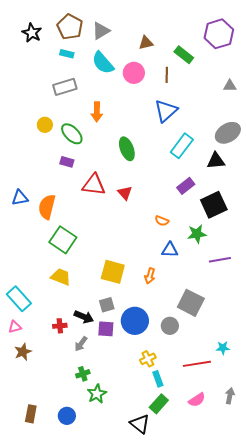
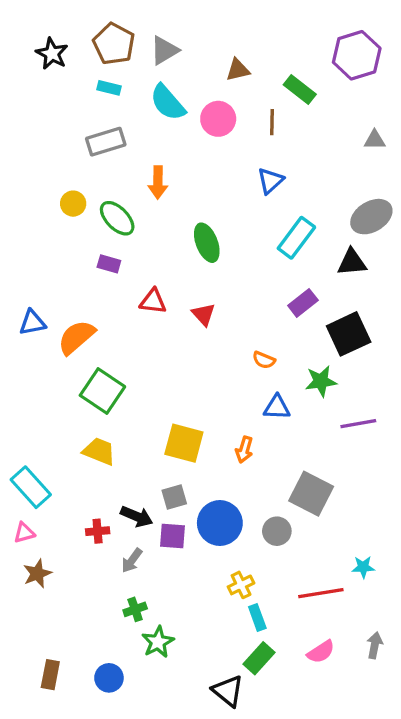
blue triangle: (166, 111) -> (270, 181), size x0.7
red triangle: (94, 185) -> (153, 301), size x0.7
orange semicircle: (47, 207) -> (76, 337), turned 35

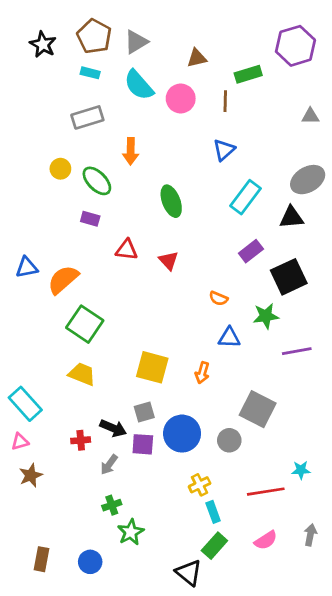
green rectangle: (300, 89) -> (248, 74), turned -55

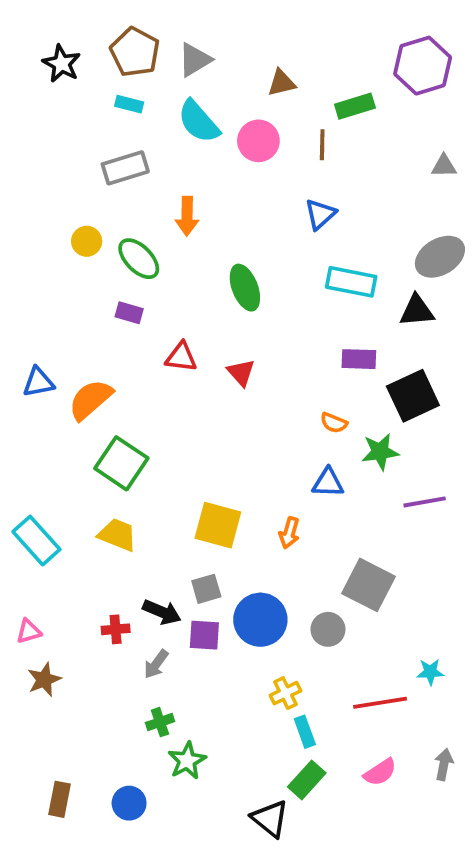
cyan rectangle: (246, 197) -> (351, 282), turned 64
purple rectangle: (251, 251) -> (359, 359), turned 40
orange semicircle: (218, 298) -> (334, 423), moved
cyan rectangle: (25, 404) -> (36, 541), moved

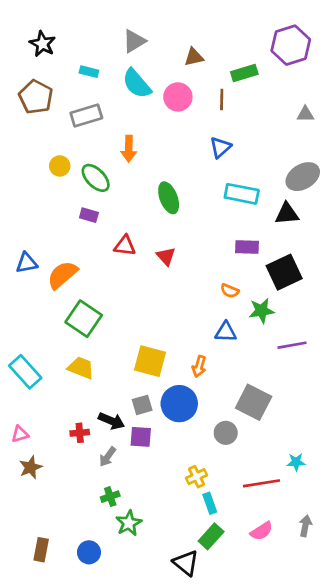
brown pentagon: (135, 52) -> (36, 97), moved
blue circle: (260, 620) -> (179, 404), moved

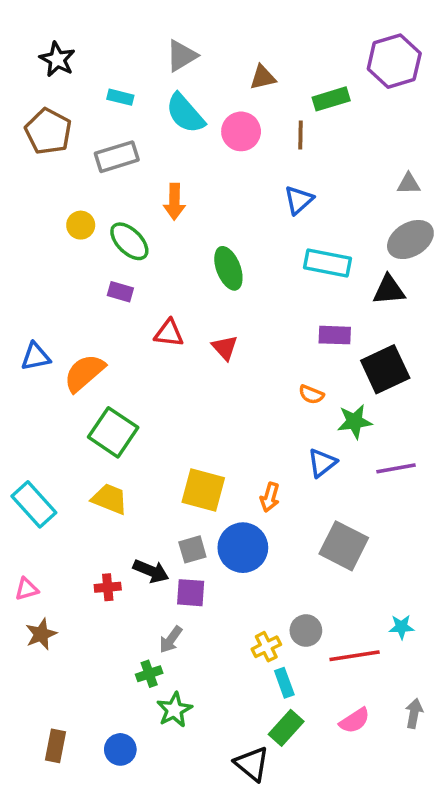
gray triangle: (305, 114) -> (409, 184), moved
blue triangle: (226, 332) -> (322, 463), moved, turned -40
gray circle: (226, 433) -> (306, 631), moved
gray arrow: (108, 457) -> (171, 640), moved

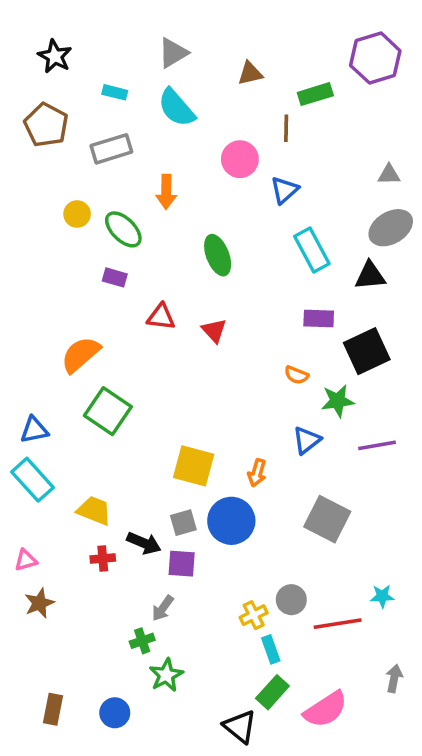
pink circle: (241, 131) -> (240, 159), moved
cyan rectangle: (328, 263) -> (312, 250), turned 51
blue triangle: (36, 357) -> (34, 430), moved
yellow trapezoid: (110, 499) -> (94, 511), moved
pink semicircle: (355, 721) -> (326, 709), moved, size x1.5

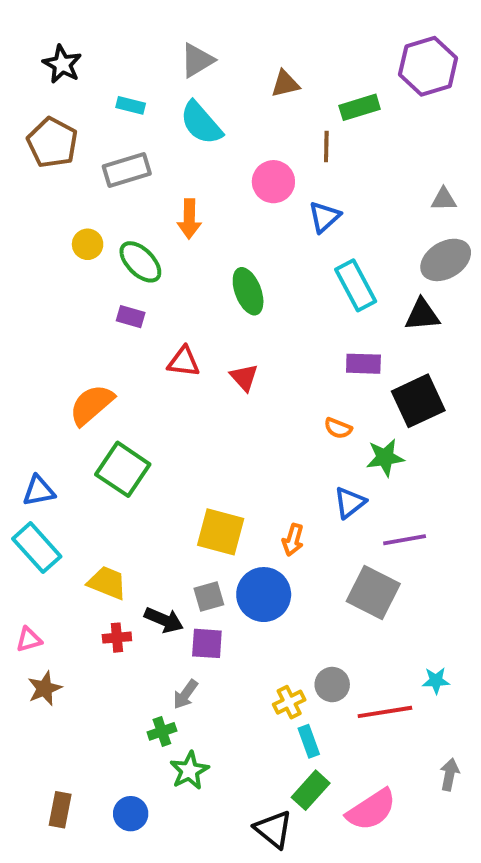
purple line: (377, 445) -> (405, 540), moved

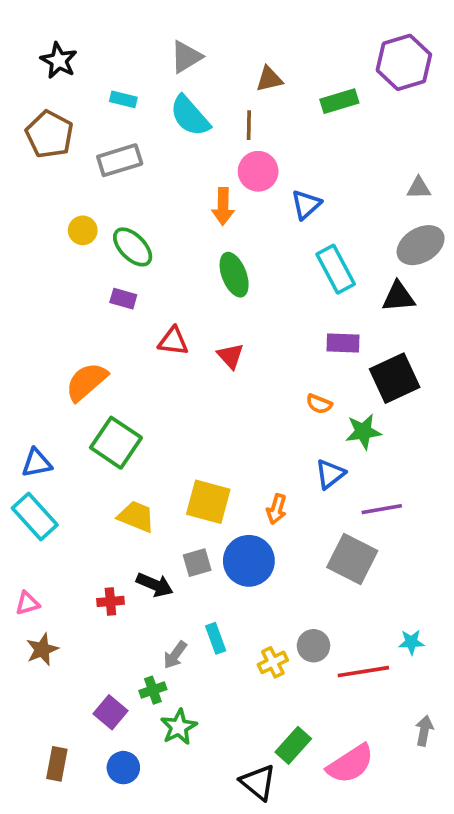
brown line: (326, 146) -> (249, 125), moved
orange arrow: (189, 219) -> (223, 206), moved
yellow trapezoid: (107, 583) -> (136, 517), moved
purple square: (207, 643) -> (110, 712), moved, turned 36
cyan rectangle: (309, 741) -> (216, 638), moved

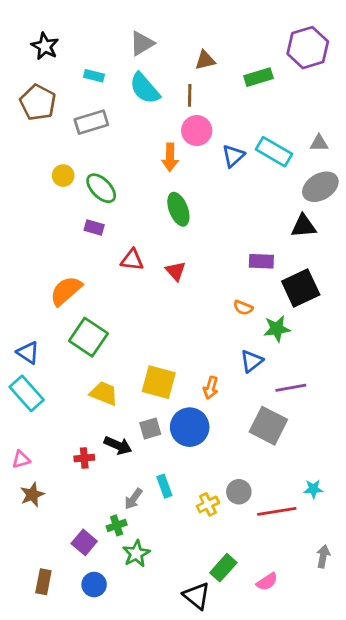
cyan rectangle: (336, 269) -> (274, 152), moved, turned -32
blue triangle: (37, 463) -> (28, 353), turned 45
pink semicircle: (350, 764) -> (267, 582), size x0.6

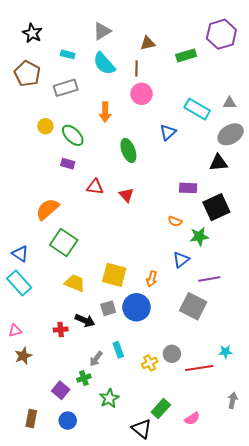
blue triangle: (233, 156) -> (168, 132), moved
orange arrow: (170, 157) -> (105, 112), moved
green star: (136, 554) -> (109, 398), moved

